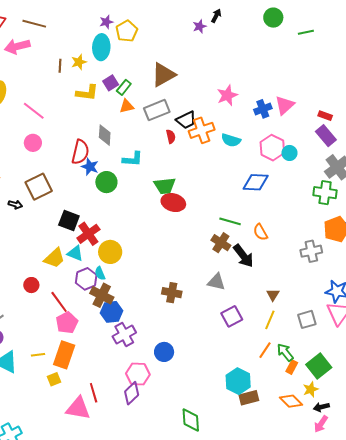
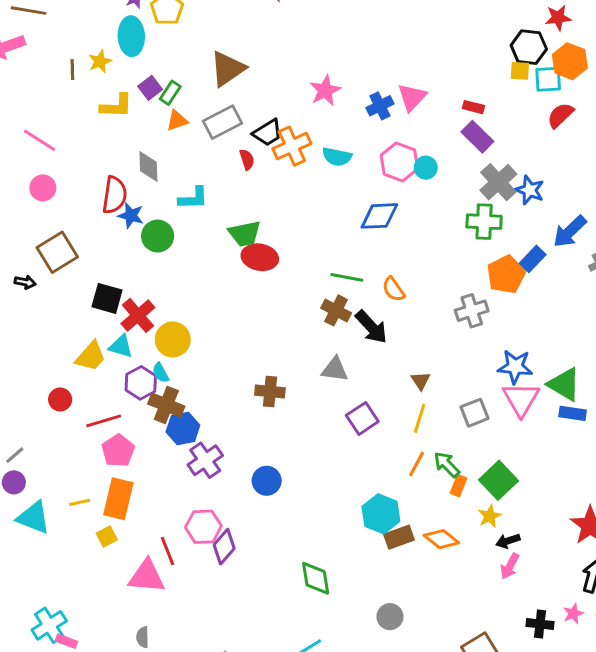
red line: (59, 302) -> (104, 421), turned -65
pink hexagon: (138, 374) -> (203, 527), moved
orange diamond: (291, 401) -> (441, 539), moved

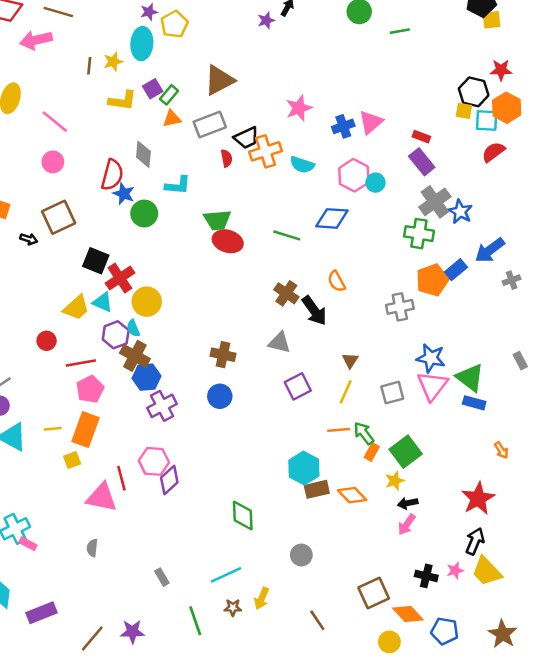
green line: (347, 277) -> (287, 235), moved
orange line: (417, 464) -> (339, 430), turned 50
blue circle: (267, 481) -> (220, 396), moved

